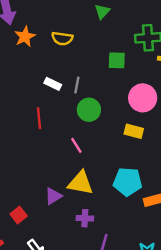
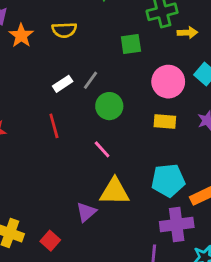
white rectangle: (53, 84) -> (63, 84), turned -49
gray line: (77, 85) -> (90, 80), turned 35
purple cross: (85, 218) -> (177, 224), moved, size x1.6

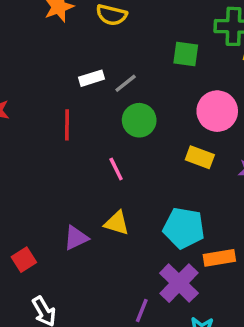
yellow triangle: (115, 191) -> (117, 223), size x0.7
purple cross: (177, 224) -> (179, 283), turned 36

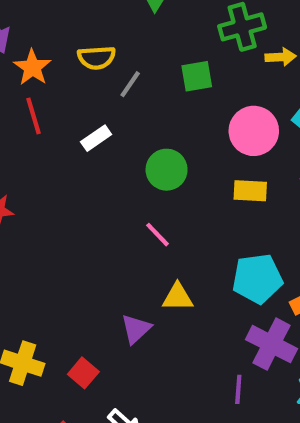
gray line: (126, 83) -> (130, 84), moved
red line: (67, 125) -> (33, 116), moved

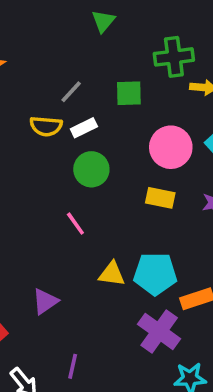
yellow semicircle: (96, 58) -> (46, 126), moved
white rectangle: (96, 138) -> (84, 128), moved
yellow triangle: (178, 297) -> (112, 274), moved
purple line: (238, 389) -> (73, 366), moved

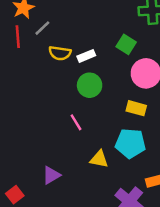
gray line: (71, 92) -> (42, 28), moved
green square: (129, 93) -> (126, 44), moved, turned 30
cyan pentagon: (155, 274) -> (130, 143), moved

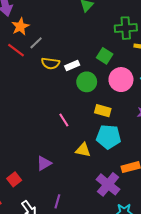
red line: (18, 37) -> (16, 50), turned -48
green circle: (90, 85) -> (87, 82), moved
yellow rectangle: (136, 108) -> (103, 111), moved

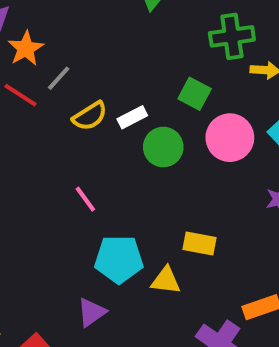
yellow semicircle: (50, 63) -> (90, 116), turned -36
yellow rectangle: (103, 111) -> (200, 243), moved
pink line: (64, 120) -> (85, 199), moved
cyan pentagon: (109, 137) -> (119, 259), moved

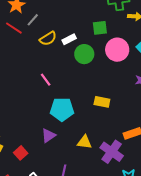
green square: (195, 94) -> (100, 28), turned -35
yellow triangle: (166, 281) -> (84, 142), moved

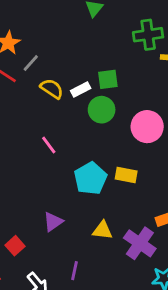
green square: (100, 28) -> (108, 79), moved
yellow semicircle: (48, 39) -> (52, 89), turned -114
pink circle: (117, 50) -> (147, 127), moved
cyan pentagon: (62, 109) -> (91, 178), moved, turned -30

